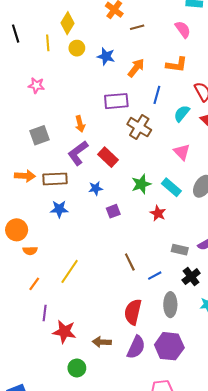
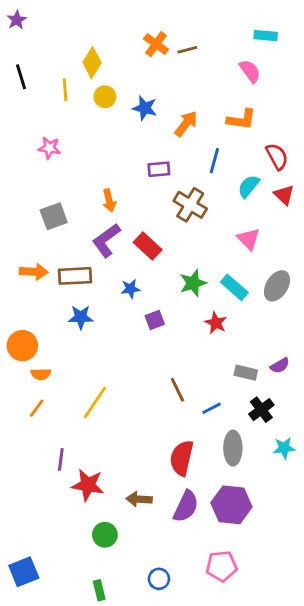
brown line: (137, 27) -> (187, 50), moved
purple rectangle: (116, 101) -> (159, 169), size x0.7
orange line: (34, 284) -> (37, 408), moved

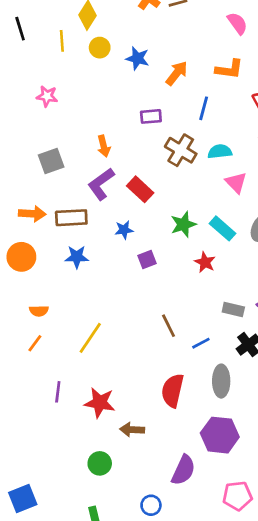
cyan semicircle: (249, 186) -> (220, 152), moved, turned 45
orange circle: (22, 346) -> (21, 257), moved
red star: (88, 485) -> (100, 403), moved
purple semicircle: (186, 506) -> (183, 470), moved
pink pentagon: (222, 566) -> (237, 496), moved

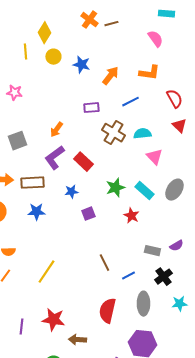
blue line: (204, 108) -> (130, 102), turned 48
orange arrow: (104, 146) -> (56, 130), turned 49
purple line: (58, 392) -> (21, 327), moved

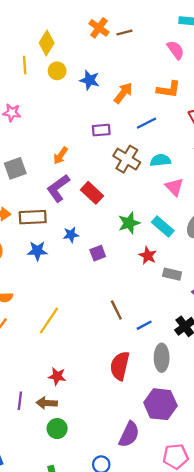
blue star: (71, 192) -> (71, 235), moved
gray rectangle: (152, 251) -> (172, 274), moved
red star: (53, 320) -> (57, 376), size x0.7
purple line: (21, 327) -> (20, 401), moved
brown arrow: (77, 340) -> (47, 403), moved

